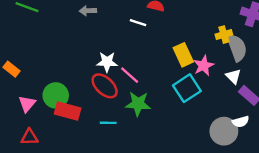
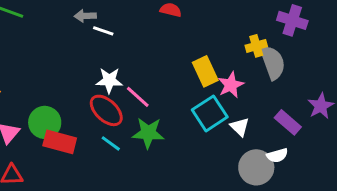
white line: (138, 23) -> (103, 31), moved
white triangle: (233, 76) -> (240, 127), moved
cyan line: (108, 123) -> (111, 143), moved, turned 35

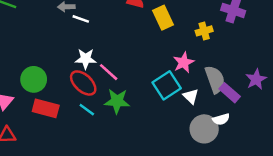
gray semicircle: (273, 62) -> (215, 79), moved
yellow rectangle: (205, 71) -> (163, 18), moved
green circle: (45, 122) -> (34, 79), moved

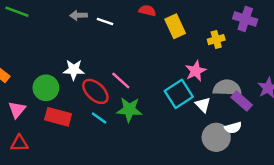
white line: (81, 19) -> (105, 21), moved
white star: (86, 59) -> (74, 70), moved
gray semicircle: (215, 79) -> (227, 88), turned -68

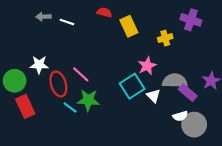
red ellipse: (95, 91) -> (58, 84), turned 30
red rectangle: (58, 117) -> (25, 106), turned 50
cyan line: (99, 118) -> (70, 108), moved
gray circle: (216, 137) -> (194, 125), moved

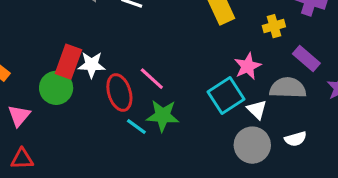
purple rectangle: (188, 93) -> (306, 59), moved
red rectangle: (25, 106) -> (68, 62), moved, turned 45
gray circle: (194, 125) -> (252, 145), moved

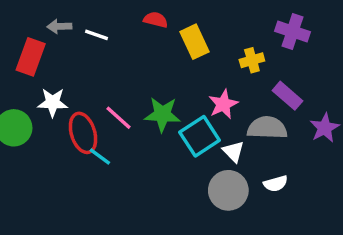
red rectangle: (68, 62) -> (31, 57), moved
green star: (163, 116) -> (162, 114), moved
cyan line: (136, 126) -> (100, 157), moved

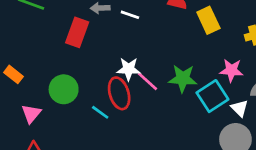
white star: (53, 102) -> (129, 69), moved
pink star: (223, 104) -> (231, 70), turned 30
cyan line: (100, 157) -> (100, 112), moved

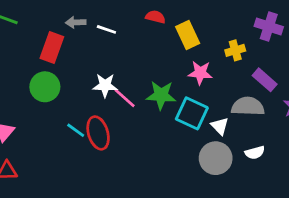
pink star: (231, 70) -> (200, 73), moved
green circle: (64, 89) -> (45, 87), moved
red ellipse: (119, 93) -> (98, 133), moved
cyan square: (212, 96) -> (192, 113), turned -32

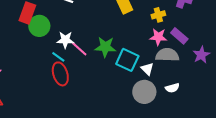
pink star: (200, 73) -> (158, 37), moved
green circle: (45, 87) -> (39, 26), moved
cyan line: (76, 130) -> (58, 57), moved

